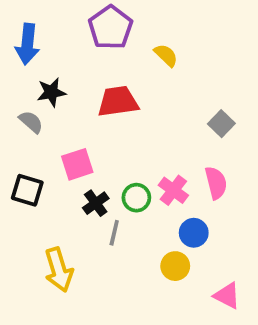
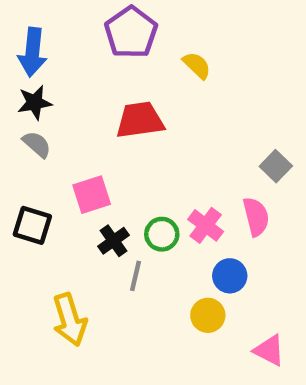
black star: (51, 92) -> (35, 103), moved
gray square: (221, 124) -> (276, 166), moved

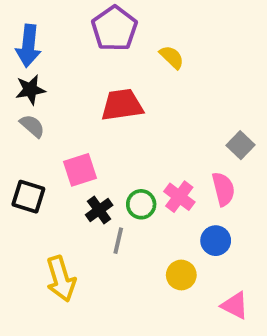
blue circle: (230, 276) -> (216, 241), moved

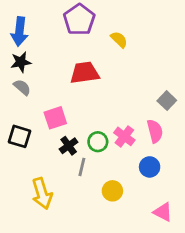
yellow circle: (181, 275) -> (112, 191), moved

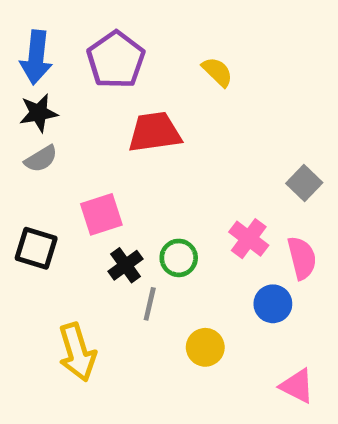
purple pentagon: (79, 20) -> (116, 60), moved
gray semicircle: (22, 87) -> (41, 159), turned 108
pink semicircle: (155, 131) -> (302, 258), moved
pink cross: (124, 136) -> (249, 239), moved

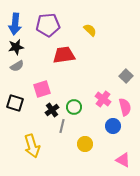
purple pentagon: (116, 60) -> (48, 25), turned 30

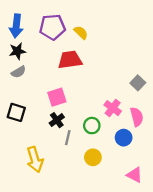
yellow semicircle: (90, 30) -> (81, 32), moved
pink square: (42, 89) -> (57, 97), moved
green circle: (74, 107) -> (92, 126), moved

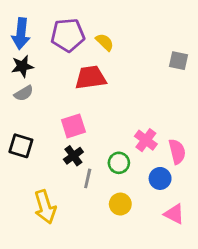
gray square: (138, 83) -> (179, 61), moved, turned -32
pink triangle: (135, 175) -> (174, 214), moved

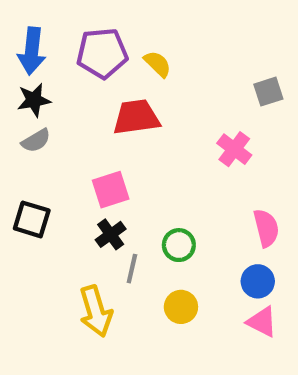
gray square: (179, 61) -> (268, 92), turned -30
pink cross: (146, 140) -> (234, 149), moved
blue circle: (160, 178) -> (258, 281), moved
yellow arrow: (45, 207) -> (96, 311), moved

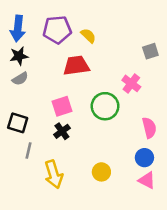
green circle: (179, 245) -> (105, 106), moved, size x1.5
gray line: (132, 269) -> (29, 150), moved

